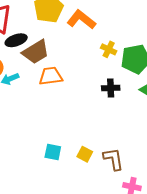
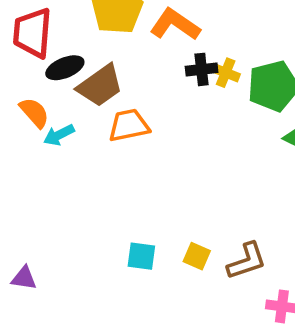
black cross: (111, 88) -> (202, 69), moved
brown L-shape: (113, 159) -> (247, 261), turned 85

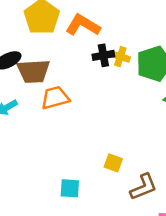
brown trapezoid: (100, 86) -> (33, 71), turned 36
yellow square: (197, 256) -> (113, 163), moved

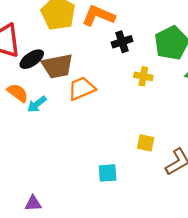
yellow cross: (120, 57) -> (143, 76), moved

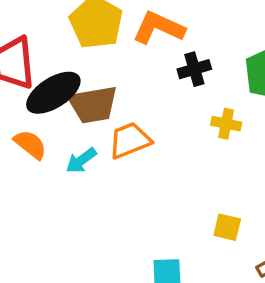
black ellipse: (32, 59) -> (53, 93), size x1.4
cyan arrow: (37, 104) -> (81, 160), moved

